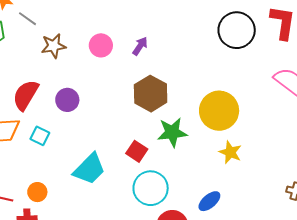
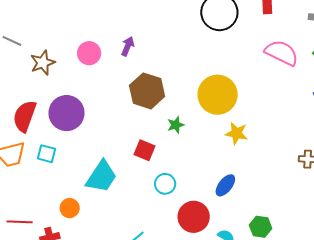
purple circle: (67, 100) -> (67, 113), size x1.5
green star: (172, 132) -> (176, 125), size x0.6
cyan circle: (151, 188) -> (165, 184), size x0.6
orange circle: (37, 192) -> (70, 208), moved

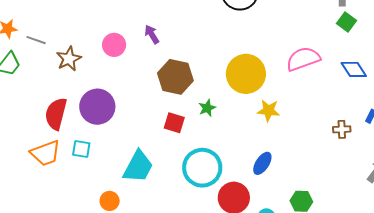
purple arrow: (128, 46) -> (152, 34), turned -48
pink semicircle: (282, 53) -> (303, 59), moved, turned -40
red square: (145, 150) -> (174, 123), moved
cyan circle: (165, 184) -> (202, 168), size x1.8

